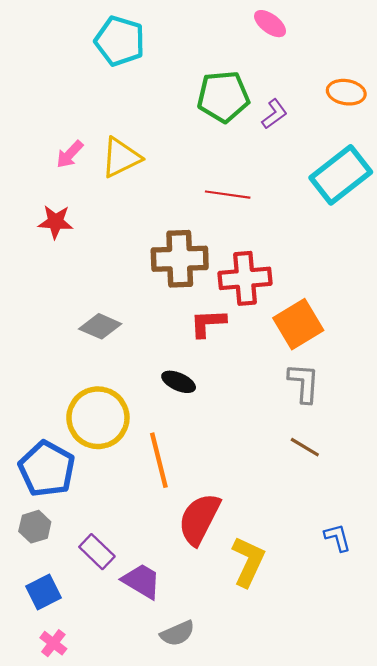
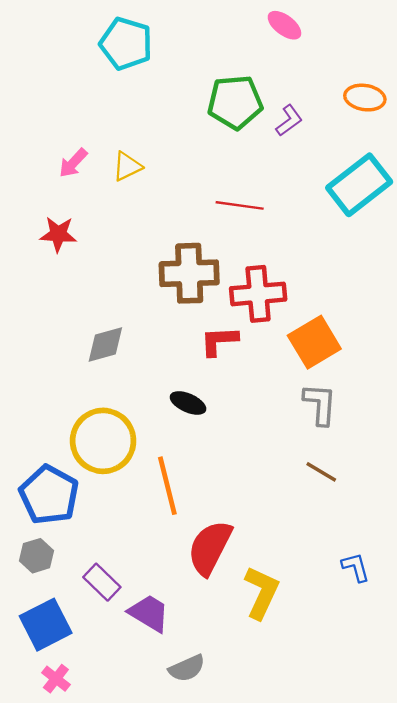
yellow triangle: (121, 158) -> (127, 166), size x0.7
gray diamond: (100, 326) -> (105, 344), turned -39
blue square: (44, 592) -> (46, 625), size x1.4

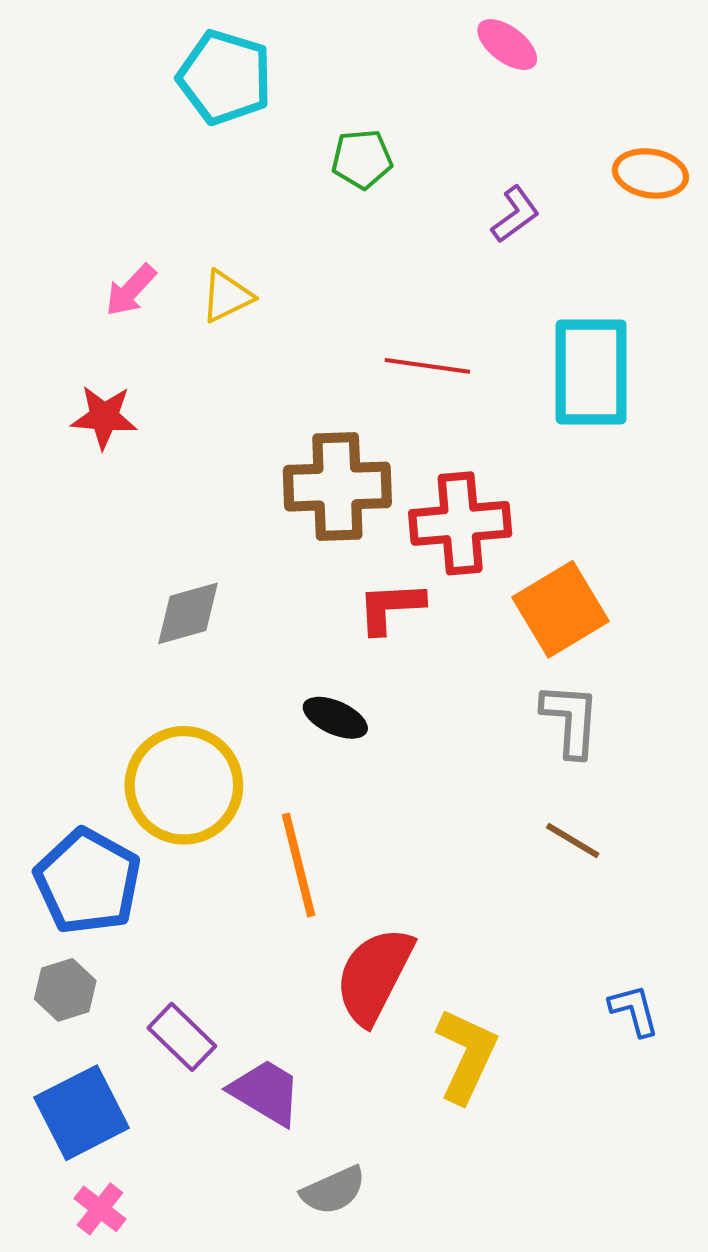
green pentagon: (235, 102) -> (362, 159), moved, size x0.6
cyan rectangle: (359, 185) -> (591, 372), moved, turned -52

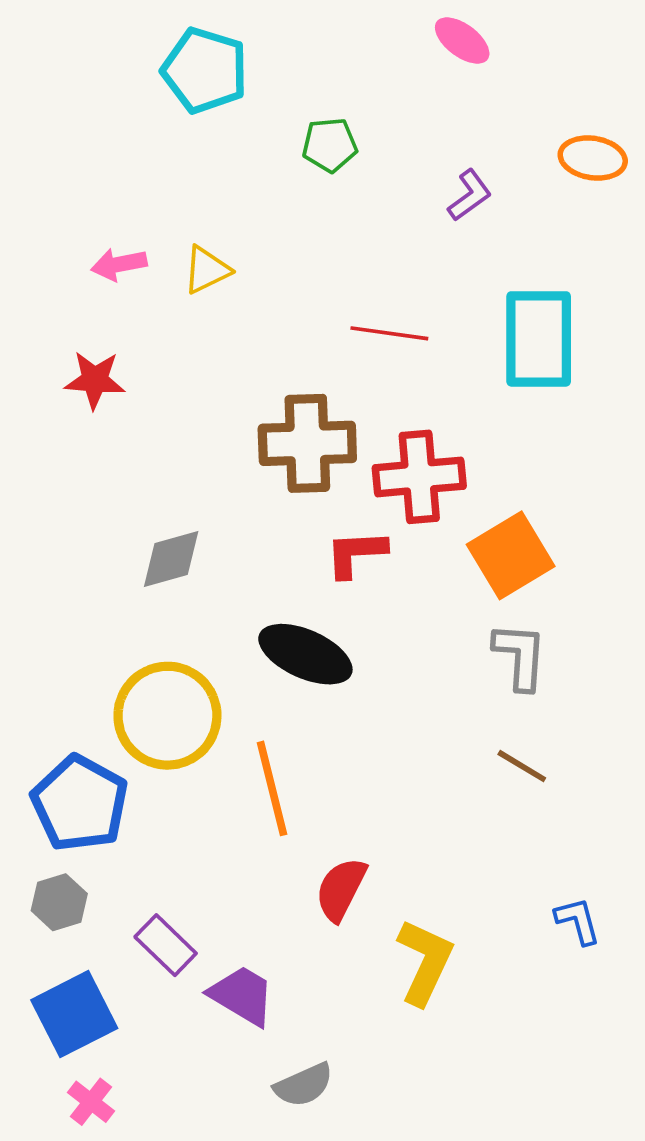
pink arrow: (131, 290) -> (119, 264), turned 36
black ellipse: (335, 718) -> (305, 654), size x1.6
red semicircle: (374, 976) -> (341, 889), size x0.7

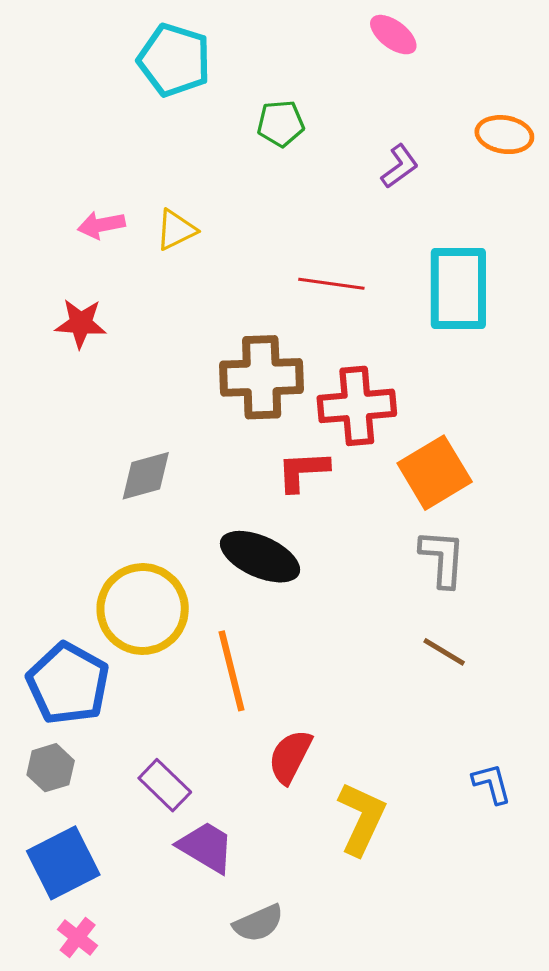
purple rectangle: (166, 945) -> (165, 785), moved

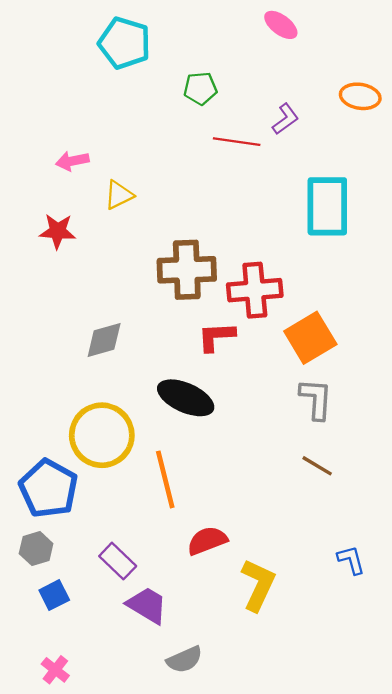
yellow triangle: (176, 230) -> (119, 195), moved
red line: (331, 284) -> (237, 142), moved
red semicircle: (290, 757) -> (207, 541), turned 42
blue square: (63, 863) -> (54, 595), moved, size x0.6

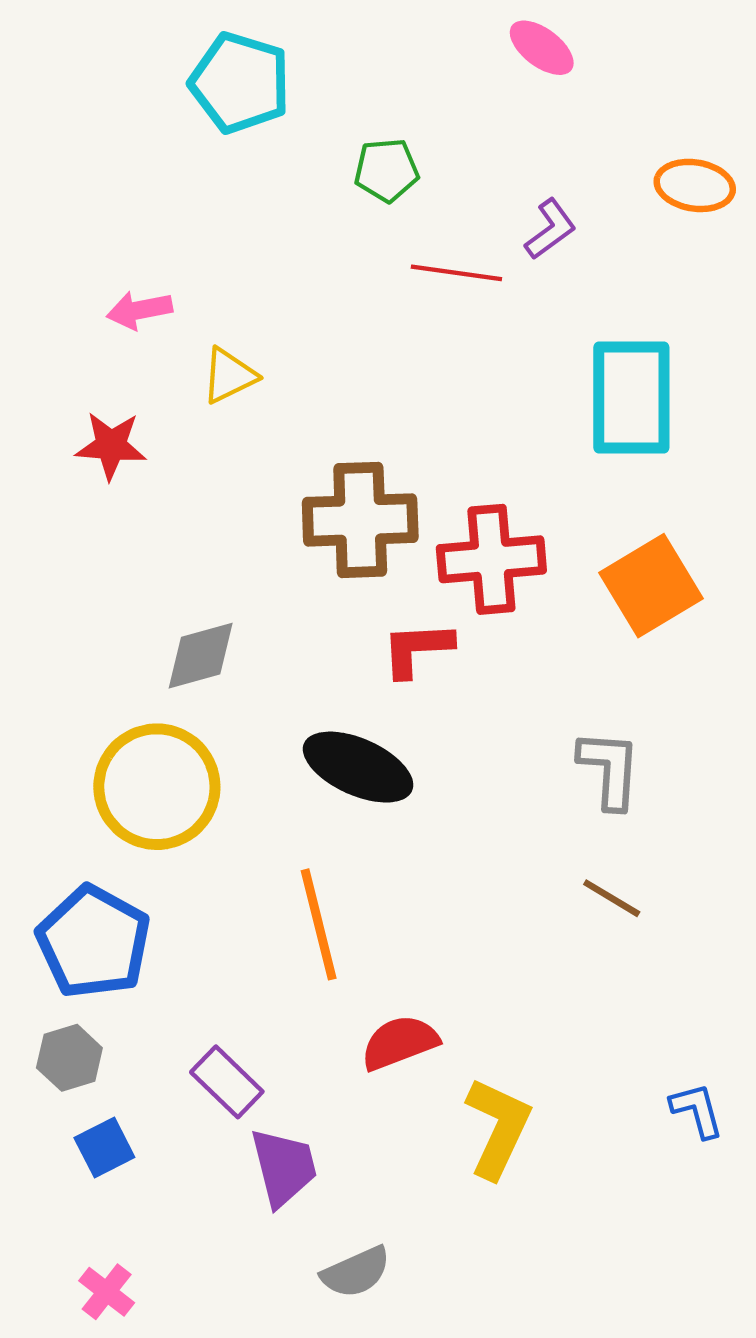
orange square: (310, 338) -> (651, 586), moved
yellow circle: (102, 435) -> (157, 787), moved
blue L-shape: (351, 560) -> (697, 1110), moved
purple trapezoid: (147, 605) -> (284, 1167), turned 45

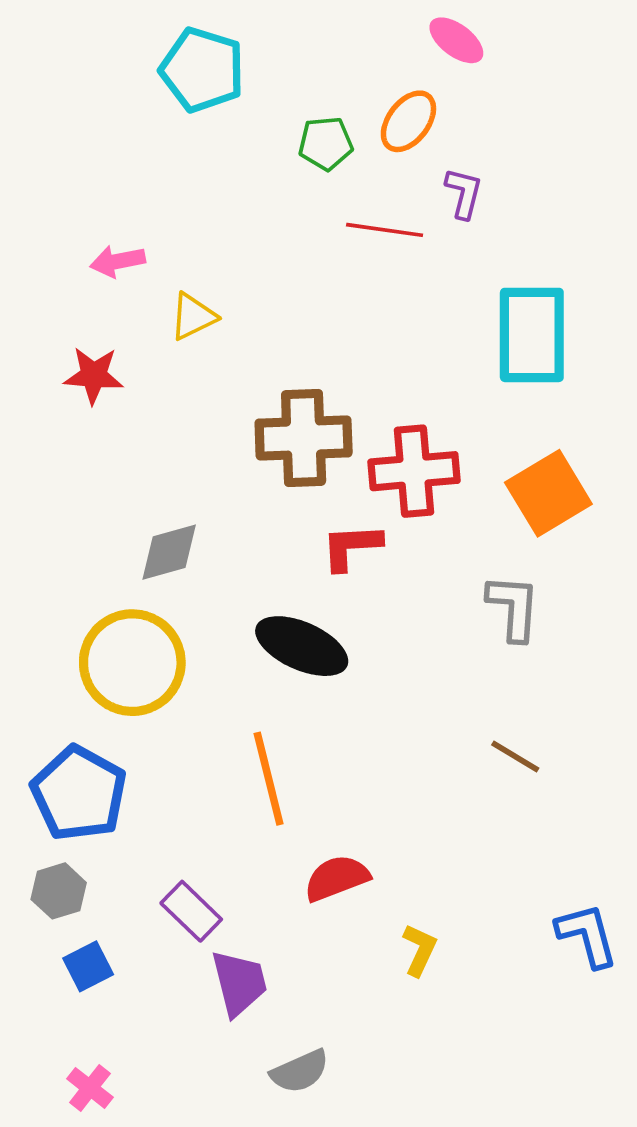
orange ellipse: (695, 185) -> (408, 121), moved, turned -62
purple L-shape: (550, 229) -> (464, 193), turned -40
gray L-shape: (609, 769) -> (513, 607), moved
blue L-shape: (697, 1110) -> (587, 935), size x1.4
yellow L-shape: (498, 1128) -> (420, 950), size x0.6

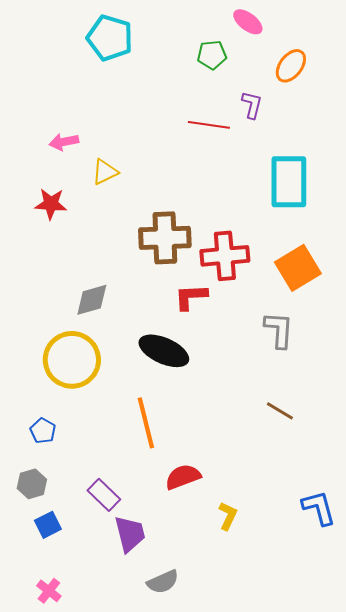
orange ellipse: (408, 121) -> (291, 66), moved
green pentagon: (326, 143) -> (212, 55), moved
blue pentagon: (79, 793) -> (43, 431), size x0.5

